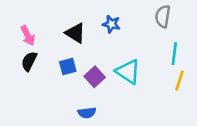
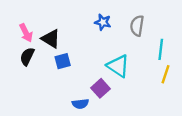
gray semicircle: (163, 16) -> (137, 26), moved
black triangle: (75, 33) -> (51, 39), moved
purple square: (95, 77) -> (100, 88), moved

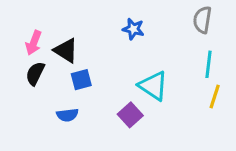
gray semicircle: (137, 26) -> (202, 20), moved
pink arrow: (26, 33) -> (34, 43), turned 48
blue semicircle: (80, 104) -> (67, 115), moved

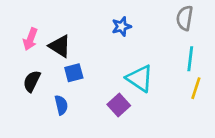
blue star: (133, 29) -> (122, 26), turned -30
black semicircle: (35, 73) -> (32, 81), moved
blue semicircle: (67, 115) -> (61, 105), turned -96

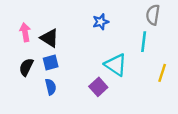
pink arrow: (30, 39) -> (25, 32), turned 150
cyan line: (190, 59) -> (144, 42), moved
blue square: (74, 73) -> (51, 62), moved

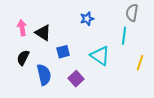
blue square: (51, 62) -> (63, 52), moved
blue semicircle: (51, 87) -> (44, 75), size x1.5
purple square: (98, 87) -> (76, 79), moved

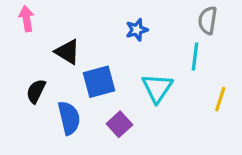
pink arrow: (22, 28) -> (27, 19), moved
blue square: (63, 52) -> (99, 82), size x1.5
cyan triangle: (100, 56) -> (157, 88), turned 30

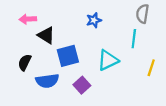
pink arrow: (27, 19) -> (28, 19), moved, turned -84
cyan triangle: (157, 88) -> (108, 60), turned 30
blue semicircle: (69, 118) -> (47, 81), turned 95

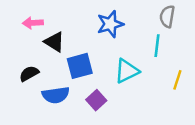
blue star: (94, 20) -> (110, 24), size x1.5
black semicircle: (25, 62) -> (29, 74), turned 35

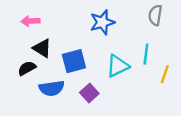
black triangle: (54, 42) -> (42, 48), moved
cyan line: (157, 46) -> (146, 54), moved

